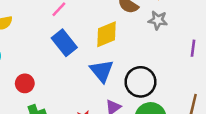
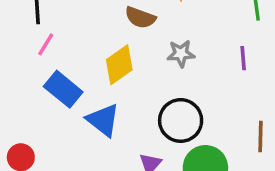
gray star: (158, 20) -> (181, 54), moved
blue triangle: (102, 71) -> (103, 120), moved

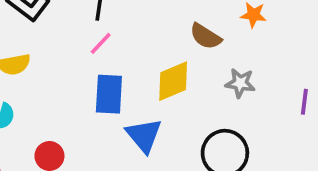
blue rectangle: (63, 89) -> (109, 94), turned 42

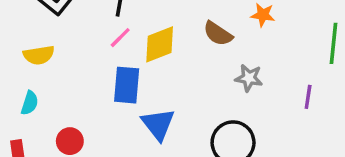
yellow diamond: (173, 81) -> (160, 44), moved

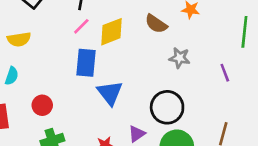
purple line: (308, 97) -> (225, 73), turned -30

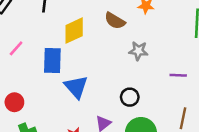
pink line: (81, 26) -> (16, 48), moved
purple line: (225, 73) -> (178, 75), moved, turned -63
black circle: (167, 107) -> (130, 97), size x0.6

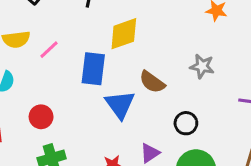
brown semicircle: (115, 21) -> (152, 82), moved

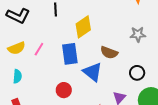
red circle: (41, 117) -> (64, 90), moved

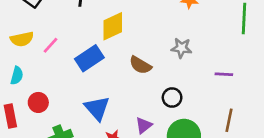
blue rectangle: (70, 54) -> (89, 58), turned 55
blue triangle: (93, 72) -> (97, 108), moved
red circle: (64, 90) -> (38, 102), moved

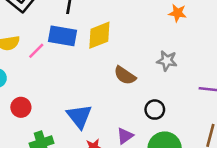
blue rectangle: (89, 58) -> (63, 36), moved, turned 40

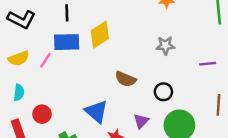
brown semicircle: (125, 75) -> (125, 79), moved

